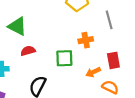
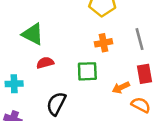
gray line: (109, 20) -> (140, 39), moved
orange cross: (86, 40) -> (103, 43), moved

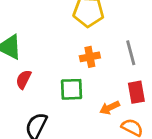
red semicircle: (45, 63) -> (24, 79), turned -49

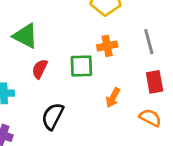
green square: (72, 89) -> (81, 66), moved
orange arrow: (110, 108) -> (113, 98), moved, turned -36

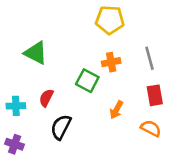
green square: (81, 66) -> (87, 81), turned 30
red semicircle: (40, 69) -> (46, 98), moved

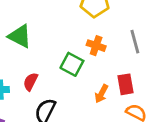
orange cross: (111, 62) -> (96, 46), turned 30
red rectangle: (155, 95) -> (125, 84), moved

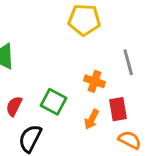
orange cross: (96, 46) -> (95, 81), moved
green square: (72, 64) -> (54, 102), moved

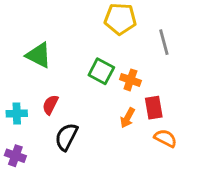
gray line: (128, 62) -> (164, 42), moved
green square: (54, 102) -> (101, 71), moved

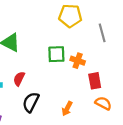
green square: (101, 71) -> (56, 54), turned -30
orange arrow: (128, 118) -> (67, 109), moved

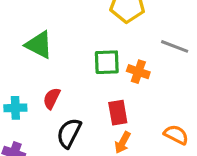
gray line: (102, 33) -> (175, 46), moved, turned -54
red rectangle: (95, 81) -> (118, 113), moved

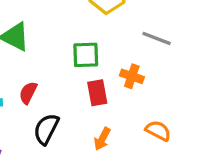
orange cross: (138, 72) -> (132, 76), moved
red rectangle: (118, 113) -> (97, 93), moved

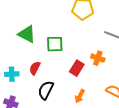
green square: (86, 55) -> (55, 44), moved
red rectangle: (97, 93) -> (77, 68), turned 42

